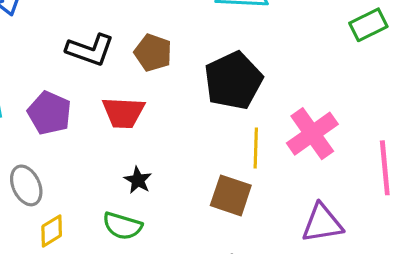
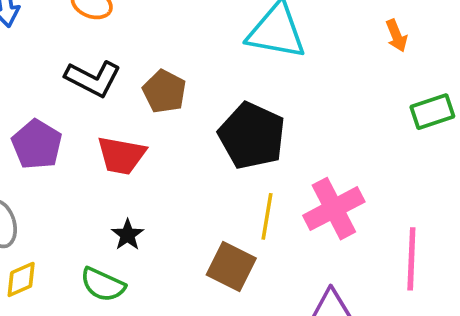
green rectangle: (368, 25) -> (432, 112), moved
black pentagon: (233, 81) -> (252, 136), turned -30

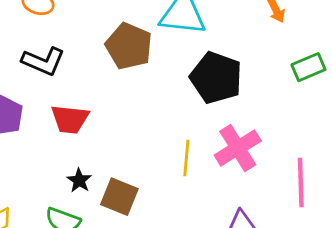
brown pentagon: (164, 91) -> (129, 46), moved, size x1.4
black pentagon: (252, 136) -> (216, 78), moved
brown square: (231, 267) -> (119, 197), moved

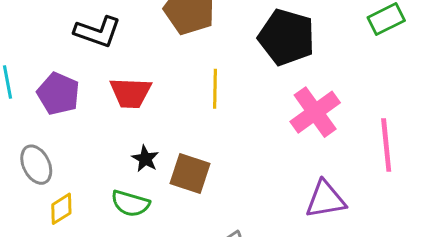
yellow line: (186, 158) -> (215, 89), moved

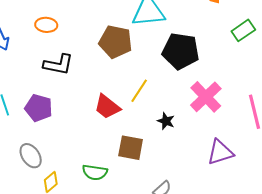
yellow line: (215, 89) -> (139, 91), turned 40
red trapezoid: (131, 93) -> (107, 107), moved, turned 44
black star: (145, 159) -> (166, 121), moved

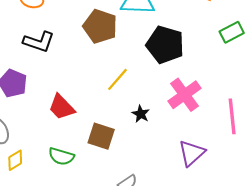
red trapezoid: (107, 107) -> (62, 107), moved
purple triangle: (220, 152) -> (192, 153), turned -32

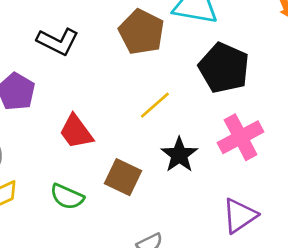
black star: (141, 114) -> (179, 155), size x1.5

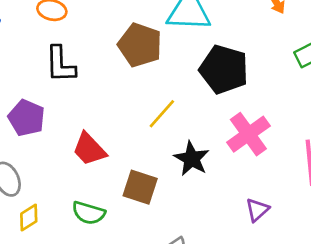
black L-shape: (58, 41) -> (60, 64), turned 69
purple triangle: (240, 216) -> (257, 210), size x0.7

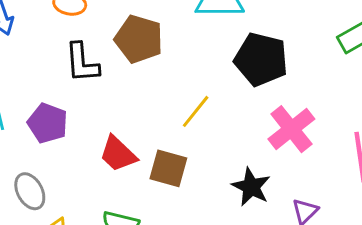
brown pentagon: (140, 45) -> (139, 39), moved
black star: (192, 159) -> (251, 187), moved
brown square: (140, 187) -> (168, 168), moved

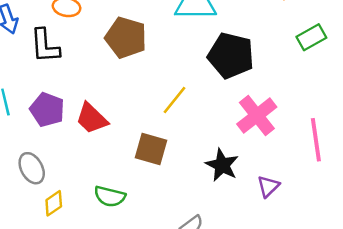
black L-shape: (82, 63) -> (45, 46), moved
red trapezoid: (118, 154) -> (92, 118), moved

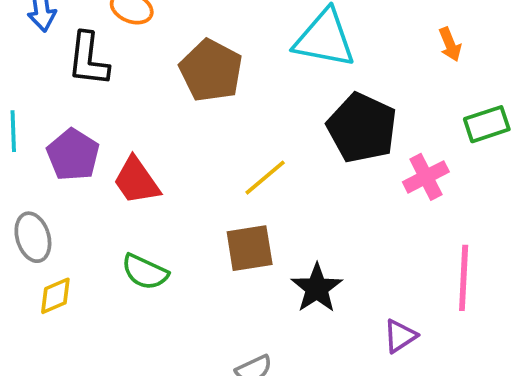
pink cross: (257, 115) -> (426, 177), moved, size x0.7
brown square: (151, 149) -> (250, 248), moved, turned -36
purple triangle: (268, 186) -> (400, 336), moved
green semicircle: (110, 196) -> (145, 272), moved

